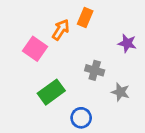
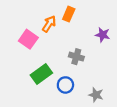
gray star: (120, 92) -> (96, 95), moved
blue circle: (81, 118) -> (65, 85), moved

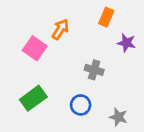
orange rectangle: (69, 14) -> (106, 17), moved
green rectangle: (41, 74) -> (33, 98), moved

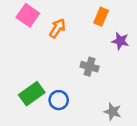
pink square: (35, 48) -> (28, 15), moved
blue circle: (81, 105) -> (59, 100), moved

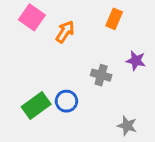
purple star: (120, 41) -> (136, 61), moved
blue circle: (59, 100) -> (66, 101), moved

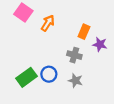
orange rectangle: (114, 19) -> (84, 32), moved
gray star: (127, 126) -> (75, 81), moved

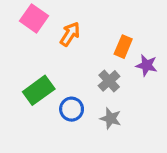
gray cross: (74, 55) -> (109, 81), turned 32
green rectangle: (27, 77) -> (39, 90), moved

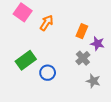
gray cross: (109, 81) -> (83, 58), moved
gray star: (111, 118) -> (93, 81), moved

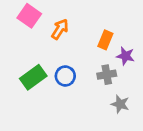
gray cross: (83, 58) -> (107, 75), turned 32
blue circle: (48, 73) -> (65, 76), moved

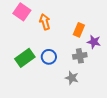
orange arrow: (60, 29) -> (45, 22), turned -49
gray star: (120, 104) -> (72, 78), moved

